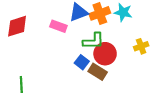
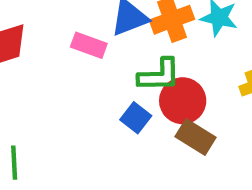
brown rectangle: (98, 72) -> (195, 137), moved

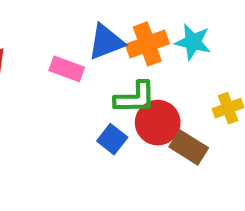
brown rectangle: (195, 137) -> (189, 147), moved

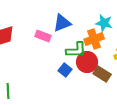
orange cross: (147, 44) -> (94, 39), moved

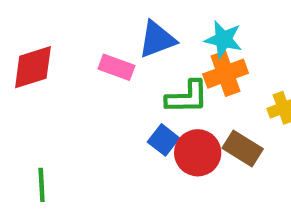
cyan star: (104, 23) -> (223, 39), moved
red circle: (87, 62) -> (198, 153), moved

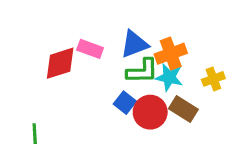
blue triangle: (157, 39) -> (134, 44), moved
cyan star: (223, 39) -> (169, 77), moved
red diamond: (33, 67) -> (60, 63), moved

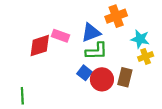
orange cross: (171, 54) -> (116, 16), moved
cyan star: (169, 77) -> (140, 39), moved
brown rectangle: (183, 109) -> (125, 77), turned 72

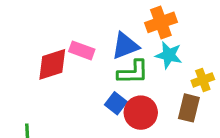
cyan star: (140, 39) -> (169, 55), moved
brown rectangle: (125, 77) -> (189, 108), moved

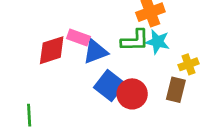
blue triangle: (125, 46) -> (95, 52), moved
green L-shape: (133, 72) -> (135, 40), moved
blue square: (116, 103) -> (110, 85), size x1.5

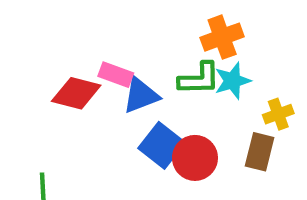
cyan star: (157, 42) -> (232, 81), turned -30
red diamond: (52, 50) -> (76, 93), turned 32

